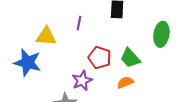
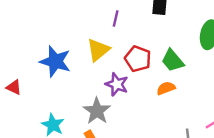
yellow triangle: (46, 36) -> (98, 50), moved, turned -45
purple star: (82, 81) -> (117, 84), turned -30

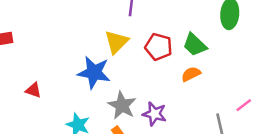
blue star: (55, 61) -> (94, 73), moved
purple star: (117, 84) -> (154, 114), moved

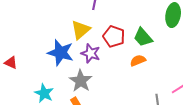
purple star: (154, 114) -> (91, 53), moved

